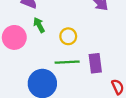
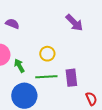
green arrow: (39, 25) -> (19, 66), moved

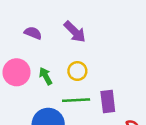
purple arrow: (74, 23) -> (75, 32), moved
green arrow: (19, 66) -> (46, 76), moved

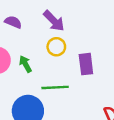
yellow circle: (77, 71) -> (56, 47), moved
purple rectangle: (108, 101) -> (86, 64), moved

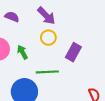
purple rectangle: (86, 64) -> (73, 52), turned 36

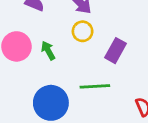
green line: (47, 72) -> (95, 86), moved

